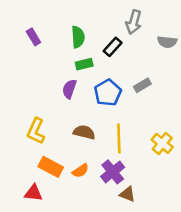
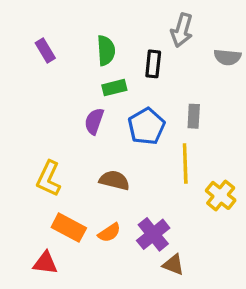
black rectangle: (113, 47) -> (153, 64), turned -36
gray rectangle: (142, 85) -> (194, 116), turned -56
yellow line: (119, 138) -> (185, 163), moved

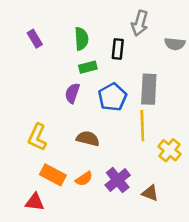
gray rectangle: (194, 116) -> (149, 89), size x1.6
brown triangle: (173, 265) -> (150, 193), moved

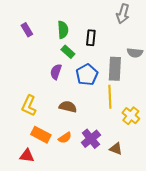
gray arrow: (140, 23) -> (123, 14), moved
gray semicircle: (175, 44) -> (135, 53), moved
green rectangle: (88, 67) -> (68, 52), turned 56

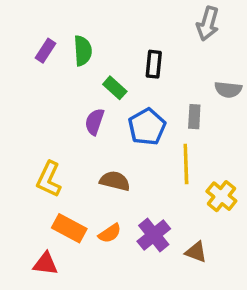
purple rectangle: (27, 30) -> (46, 51), turned 64
green semicircle: (63, 30) -> (83, 51), moved
gray rectangle: (115, 69) -> (194, 117), size x0.6

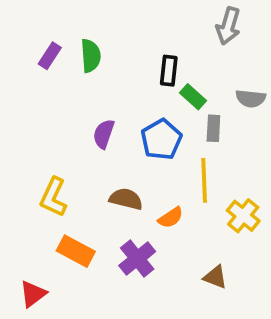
green rectangle: (115, 88) -> (193, 97), moved
orange semicircle: (110, 233) -> (171, 218), moved
purple cross: (154, 235) -> (137, 259), moved
red triangle: (46, 264) -> (33, 294), moved, turned -44

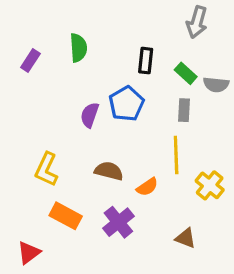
purple rectangle: (50, 56) -> (30, 61), moved
green rectangle: (193, 97) -> (186, 73), moved
blue pentagon: (161, 139) -> (126, 104), moved

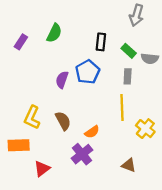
green semicircle: (78, 48) -> (54, 33), turned 30
brown semicircle: (109, 171) -> (63, 121), moved, turned 48
orange semicircle: (147, 187) -> (92, 132), moved
orange rectangle: (66, 216) -> (19, 145), moved, turned -30
red triangle: (29, 253) -> (42, 169), moved

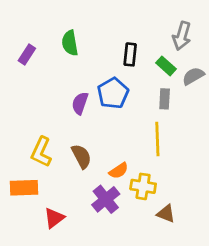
gray arrow: (136, 15) -> (182, 36), moved
green semicircle: (54, 33) -> (70, 43), turned 144
gray semicircle: (150, 59) -> (193, 76), turned 144
yellow cross: (145, 129) -> (143, 186), moved, turned -30

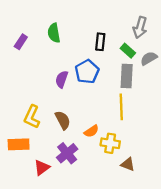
gray rectangle: (165, 99) -> (127, 76), size x1.5
purple cross: (106, 199) -> (67, 153), moved

